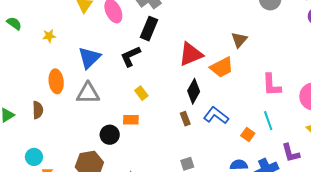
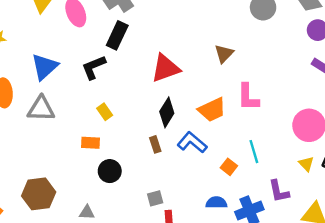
orange trapezoid: (222, 67) -> (212, 110), moved
pink L-shape: (271, 85) -> (248, 97), moved
black circle: (110, 135) -> (110, 171), moved

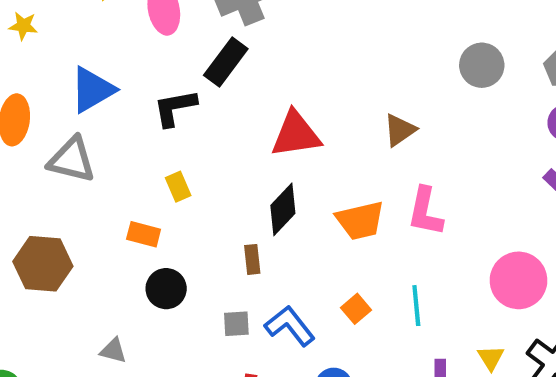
blue L-shape: (192, 142) -> (290, 326), moved
yellow triangle: (306, 164) -> (491, 358), moved
orange square: (229, 167) -> (356, 309), moved
brown hexagon: (39, 194) -> (43, 264), moved
gray square: (155, 198) -> (236, 324), moved

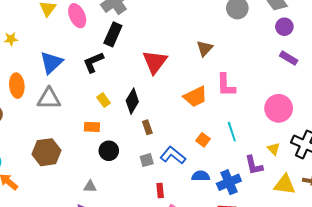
red triangle: (296, 134) -> (155, 62), turned -32
black diamond: (283, 209) -> (132, 101), moved

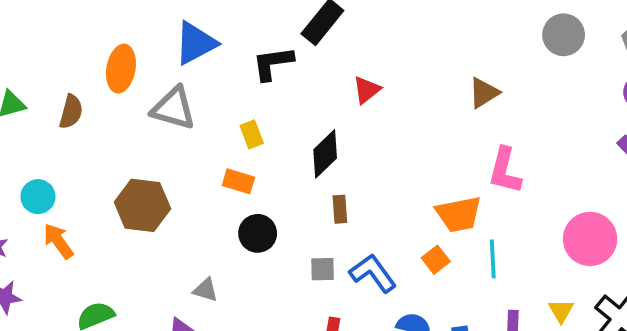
red triangle: (155, 62) -> (367, 90), moved, size x0.6
orange trapezoid: (195, 97) -> (459, 214), moved
yellow rectangle: (103, 100) -> (252, 134), moved

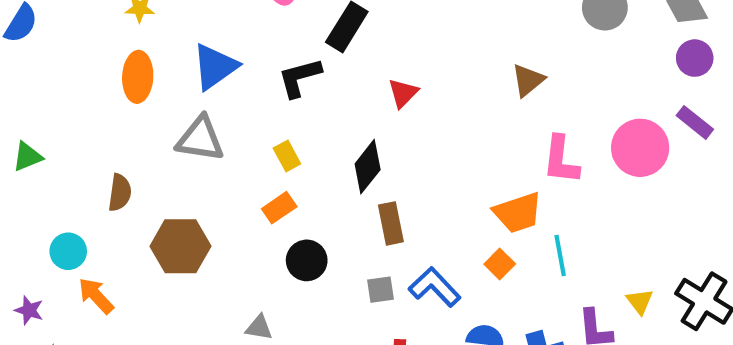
orange ellipse: (121, 69) -> (138, 77), moved
brown semicircle: (71, 112) -> (120, 193), moved
orange rectangle: (238, 181) -> (279, 208), turned -44
brown rectangle: (340, 209) -> (391, 223), size x1.4
pink circle: (590, 239) -> (640, 148), moved

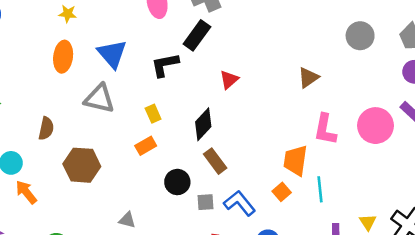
blue triangle: (215, 67) -> (112, 54), turned -40
orange trapezoid: (518, 213) -> (295, 160), turned 112
brown rectangle: (391, 223) -> (215, 161), turned -30
black circle: (307, 260) -> (177, 182), moved

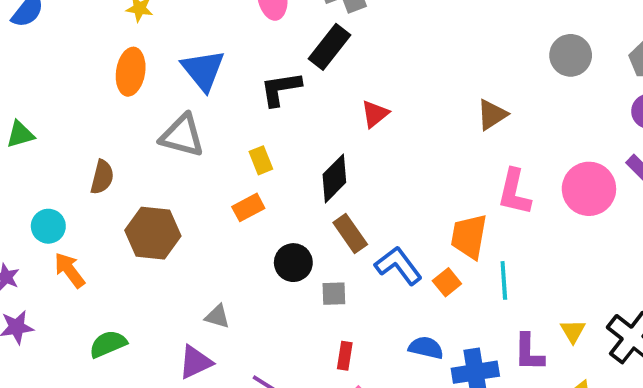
blue L-shape: (240, 203) -> (398, 266), moved

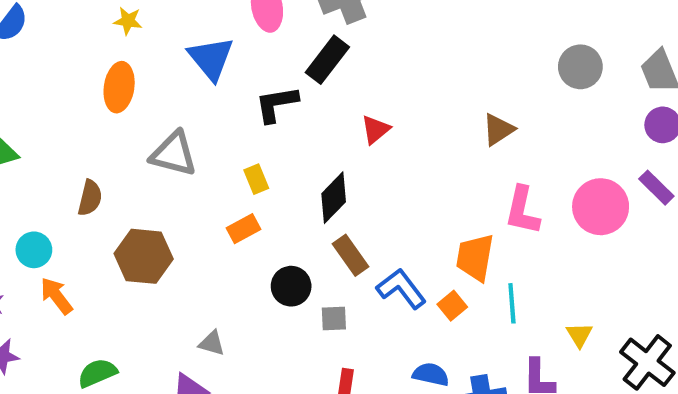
blue triangle: (203, 70) -> (211, 58), moved
yellow triangle: (573, 331) -> (579, 335), moved

